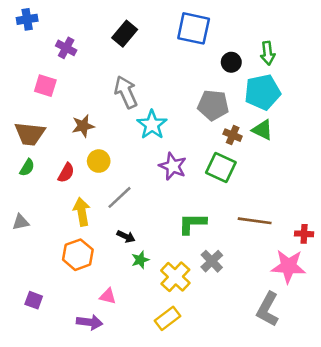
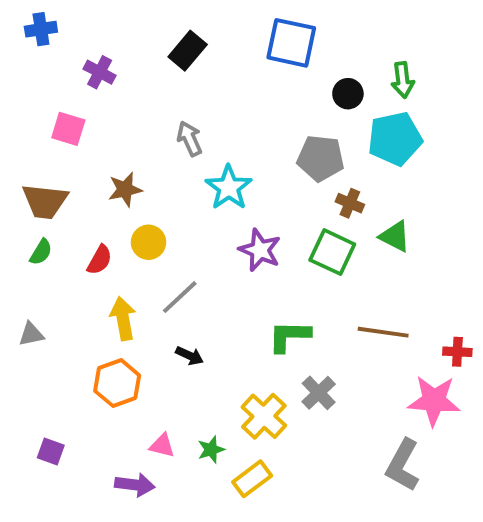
gray arrow: (126, 92) -> (190, 139), size x0.7
green triangle: (262, 130) -> (395, 236), moved
green star: (140, 260) -> (211, 450), moved

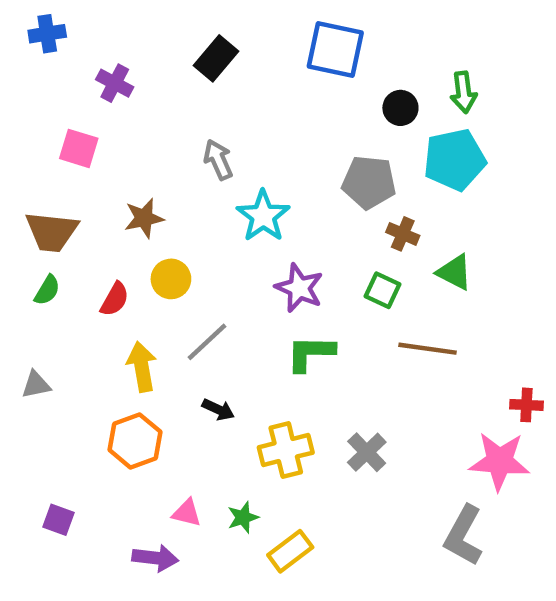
green square: (332, 252) -> (382, 290), size x0.7
brown line: (383, 332) -> (427, 349), moved
green L-shape: (289, 336) -> (310, 353), moved
yellow cross: (264, 416) -> (286, 450), moved, turned 33

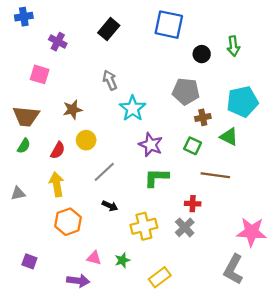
cyan pentagon: (454, 160) -> (242, 102), moved
brown cross: (403, 234) -> (203, 117), turned -35
yellow arrow: (142, 367) -> (57, 184), moved
red cross: (526, 405) -> (193, 204), moved
yellow rectangle: (290, 551) -> (160, 277), moved

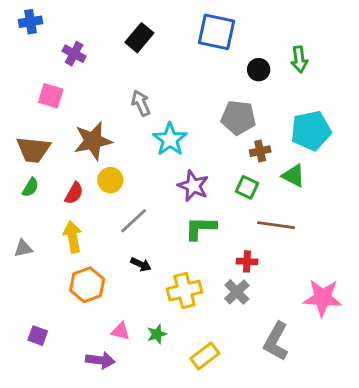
brown star: (73, 110) -> (93, 141), size x1.5
gray L-shape: (233, 269) -> (276, 341), moved

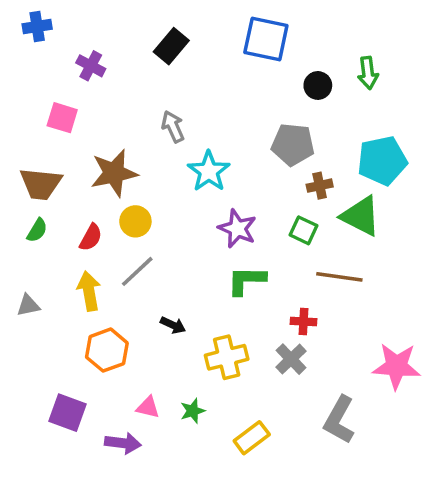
green triangle: (293, 176) -> (361, 216), size x1.4
gray line: (134, 221) -> (137, 271), moved
purple square: (38, 336) -> (68, 413), moved, size x1.5

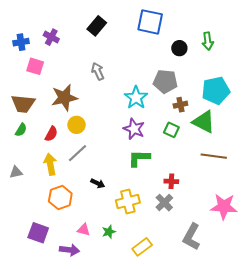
blue cross: (37, 26) -> (21, 42), moved
cyan star: (209, 171) -> (136, 98), moved
brown line: (339, 277) -> (214, 156), moved

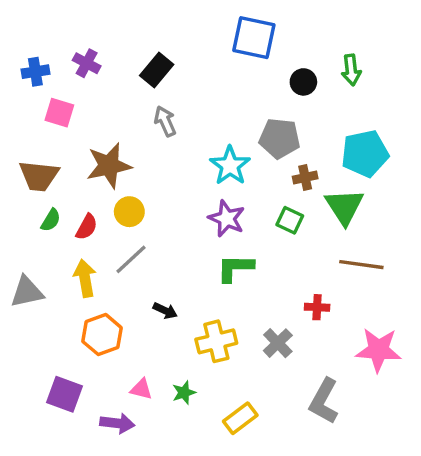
black rectangle: (97, 26) -> (157, 70), moved
green triangle: (204, 122) -> (344, 207), turned 30
green semicircle: (21, 130) -> (51, 220), moved
gray triangle: (16, 172) -> (27, 292), size x1.5
red cross: (171, 181) -> (317, 307), moved

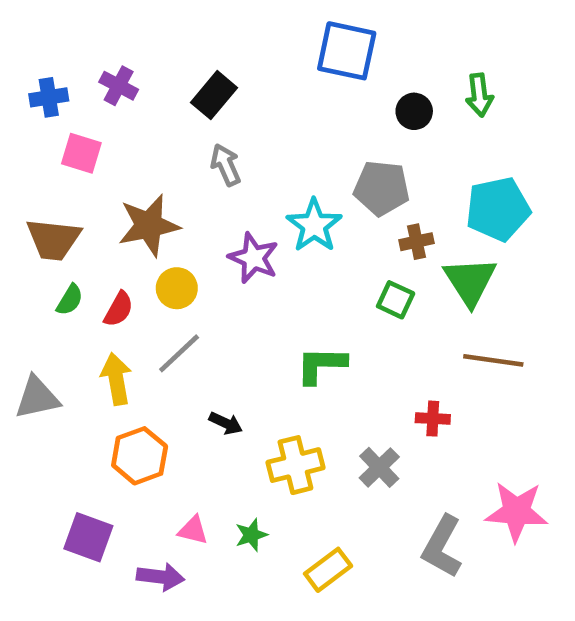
purple star: (227, 218) -> (254, 258), moved
pink star: (379, 350) -> (517, 512), moved

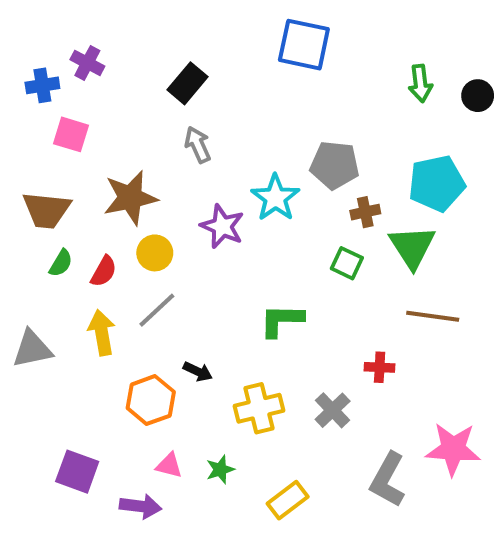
purple cross: (119, 86) -> (87, 63), moved
black circle: (414, 111) -> (478, 96), moved
orange hexagon: (140, 456) -> (151, 400), moved

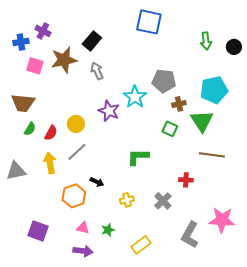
brown star: (130, 198) -> (64, 60), moved
yellow cross: (259, 408) -> (127, 200), size x0.6
purple arrow: (141, 506) -> (83, 251), moved

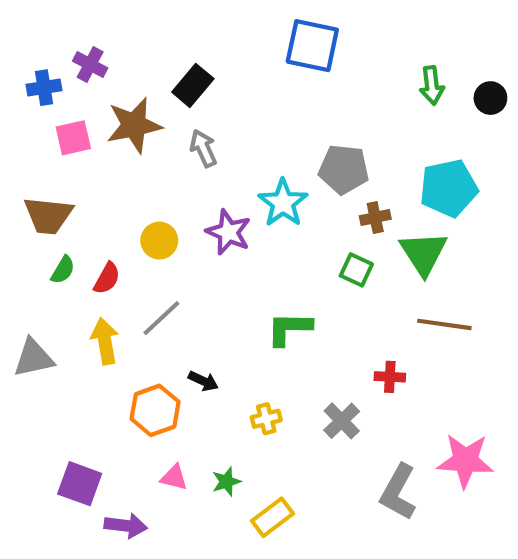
pink square: (35, 66) -> (73, 138), turned -30
yellow circle: (76, 124) -> (159, 241), moved
yellow rectangle: (141, 245) -> (272, 517), moved
purple arrow: (83, 251) -> (126, 526), moved

